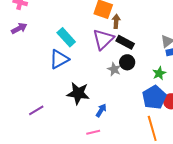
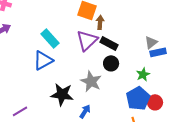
gray star: (114, 69) -> (91, 81), moved, size x1.5

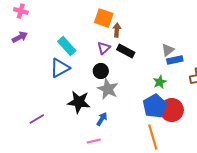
purple triangle: (87, 40) -> (104, 48), size x0.6
black circle: (111, 63) -> (101, 71), moved
red circle: (155, 102) -> (172, 110), size x1.5

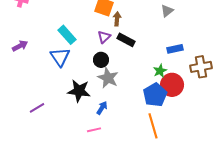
purple arrow: (20, 37) -> (20, 46), moved
gray triangle: (168, 50) -> (167, 11), moved
blue triangle: (60, 68) -> (60, 57), turned -35
red circle: (172, 110) -> (172, 85), moved

